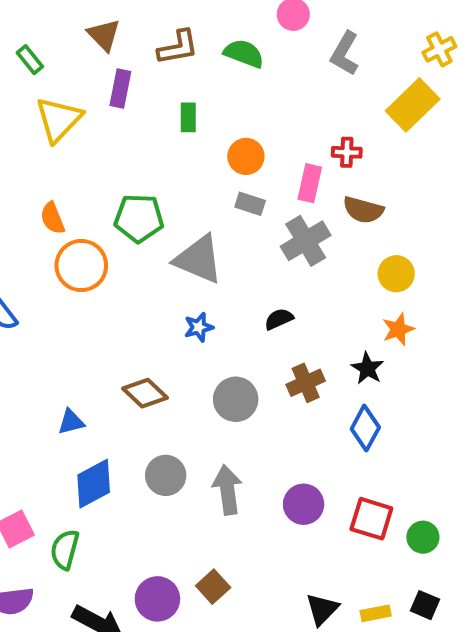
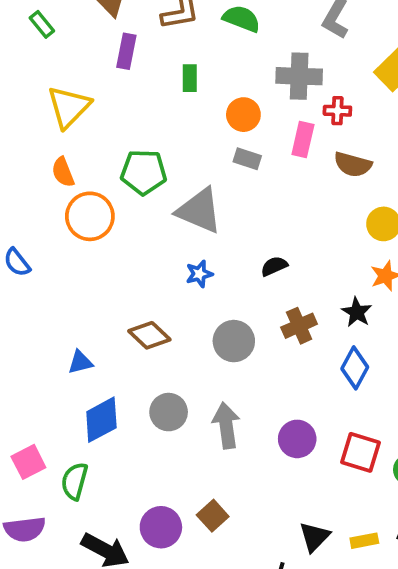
yellow triangle: (59, 119) -> (69, 107), moved
gray cross: (306, 241) -> (299, 76), moved, turned 33

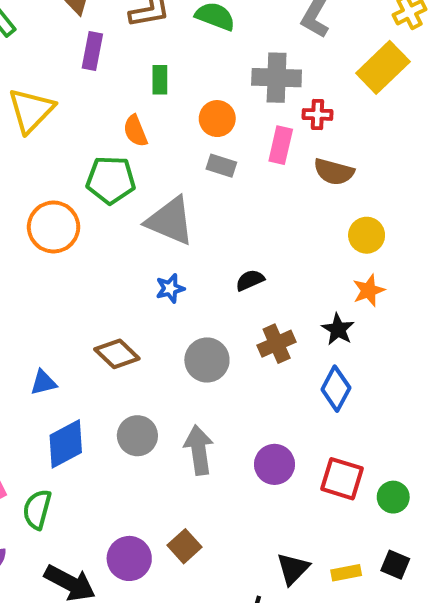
orange semicircle: (63, 172) -> (135, 131), moved

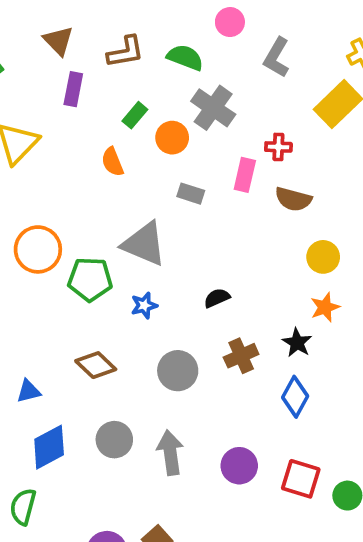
gray cross: (277, 78) -> (213, 108), moved, turned 33
green rectangle: (160, 80) -> (135, 115), turned 40
orange circle: (217, 119) -> (172, 138), moved
green pentagon: (111, 180) -> (90, 279), moved

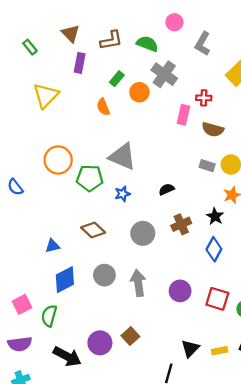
gray rectangle: (191, 194) -> (207, 166), moved

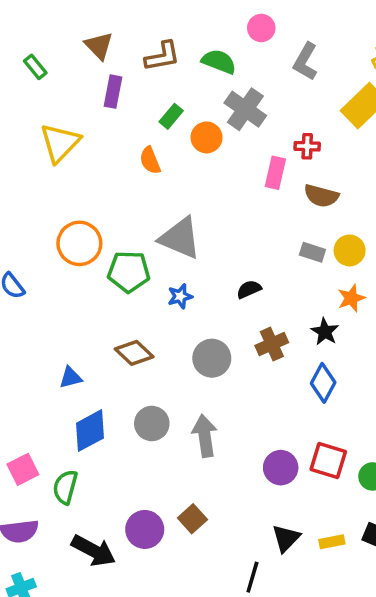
purple circle: (180, 291) -> (281, 468), moved

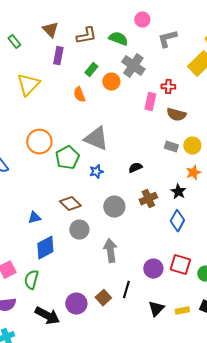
gray L-shape: (305, 62) -> (167, 39), turned 45
green pentagon: (129, 272) -> (67, 158), turned -30
gray circle: (152, 423) -> (79, 230), moved
black line: (252, 577) -> (126, 290), moved

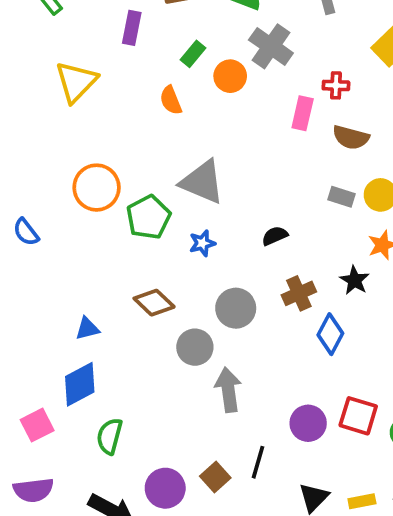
blue diamond: (177, 221) -> (330, 334), moved
gray circle: (79, 230) -> (195, 347), moved
blue diamond: (45, 248) -> (80, 384), moved
green semicircle: (31, 280) -> (110, 436), moved

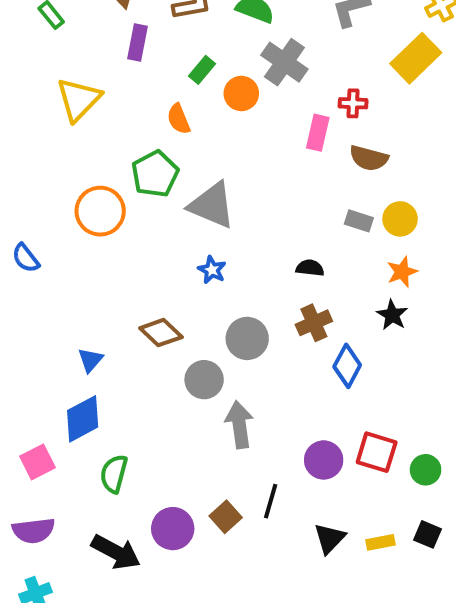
green pentagon: (148, 217) -> (155, 174), moved
black semicircle: (275, 236) -> (310, 268), moved, turned 30
blue star: (202, 243) -> (212, 270), turned -30
black star: (355, 280) -> (392, 315), moved
blue triangle: (87, 329) -> (90, 360), turned -35

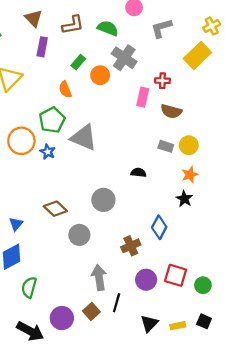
blue star: (212, 270) -> (48, 152), moved
brown cross: (314, 323) -> (131, 246), moved
gray circle: (247, 338) -> (103, 200), moved
gray arrow: (239, 425) -> (99, 278), moved

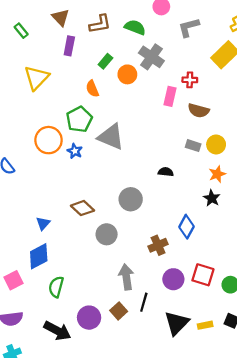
black triangle: (149, 323) -> (177, 323), size x1.4

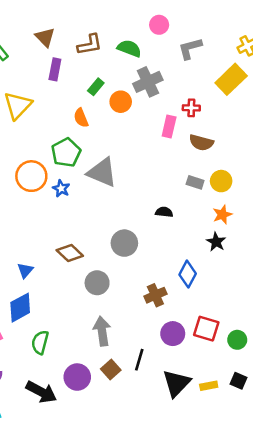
gray cross: (151, 57) -> (148, 82), turned 30
gray arrow: (126, 277) -> (102, 331), moved

